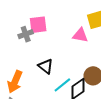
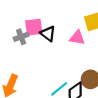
black triangle: (46, 66) -> (48, 34), moved

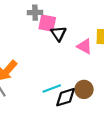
gray cross: (21, 37) -> (35, 13), moved

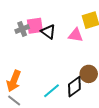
gray cross: (35, 13) -> (22, 29), moved
cyan line: (52, 89) -> (52, 91), moved

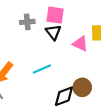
pink square: (35, 26) -> (55, 15), moved
cyan line: (52, 91) -> (42, 69), moved

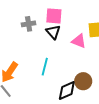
cyan line: (42, 69) -> (45, 67), turned -48

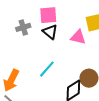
cyan line: (45, 67) -> (47, 69), turned 36

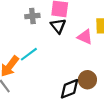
cyan line: (47, 69) -> (29, 54), moved

